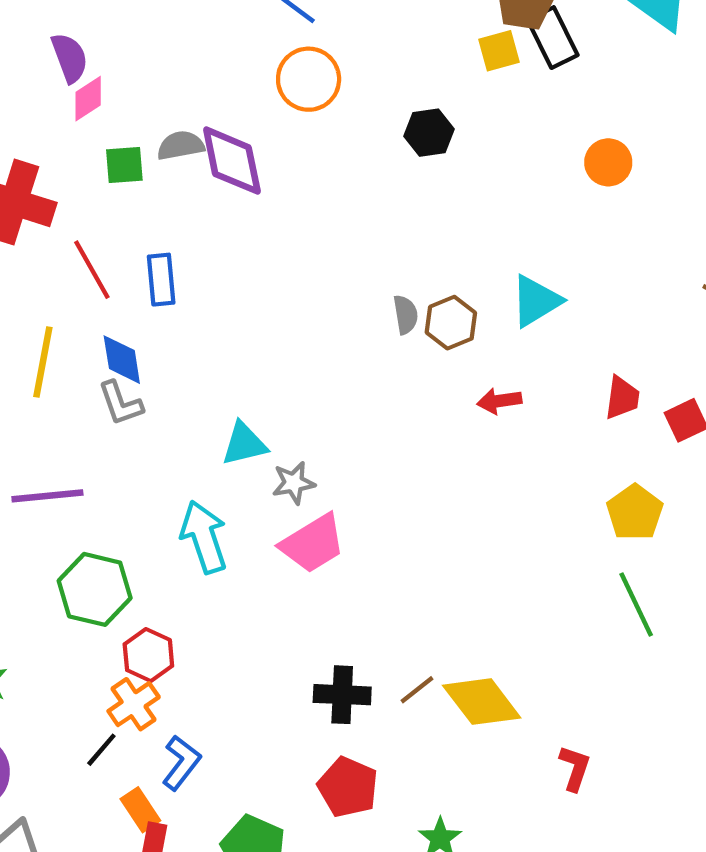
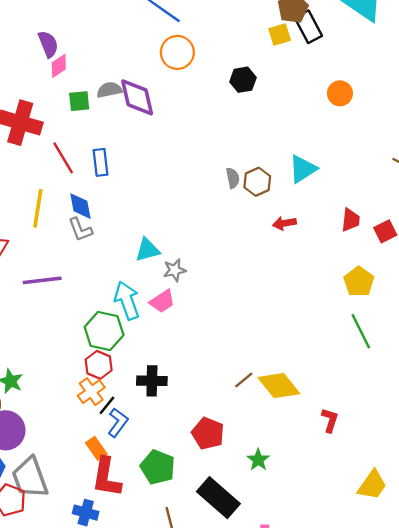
pink trapezoid: (313, 543) -> (162, 301), moved, size x0.7
green hexagon: (95, 589) -> (104, 331), moved
black cross: (342, 695) -> (152, 381), moved
black line: (101, 750) -> (107, 405), moved

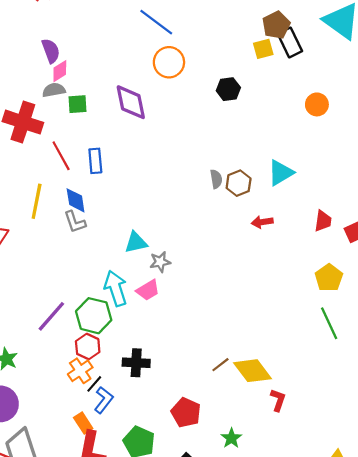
gray semicircle: (109, 90) -> (54, 90), moved
purple line: (42, 280) -> (51, 316), moved, turned -44
red L-shape: (330, 420) -> (278, 400), moved

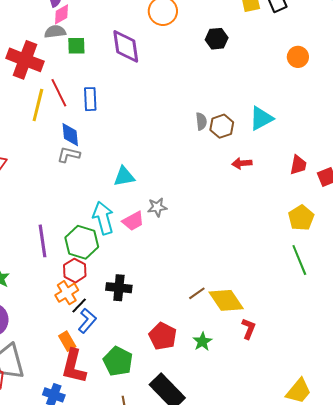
yellow line: (37, 201) -> (38, 105), moved
gray L-shape: (75, 222) -> (69, 155), turned 120
gray star: (160, 262) -> (157, 207), moved
purple line: (51, 316) -> (43, 241), turned -52
green star: (231, 438) -> (202, 342), moved

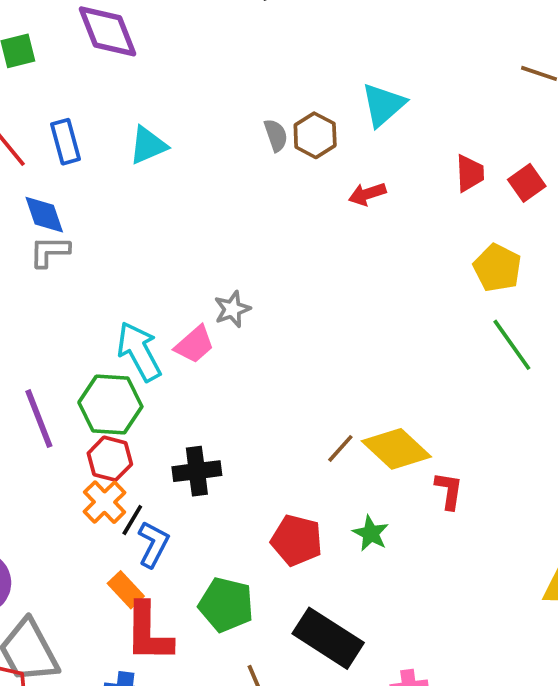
cyan triangle: (124, 176) -> (148, 145), moved

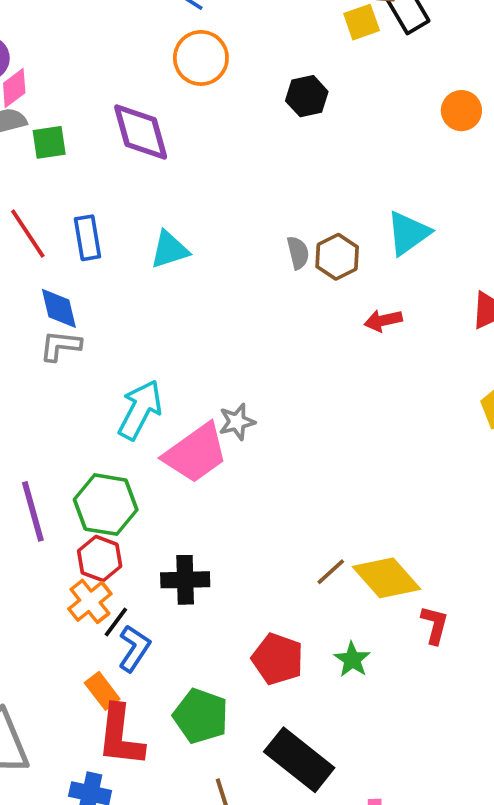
pink trapezoid: (194, 344) -> (196, 453), size x1.6
cyan arrow: (139, 351) -> (140, 410), moved, turned 50

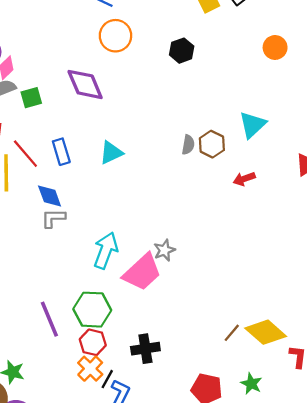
gray semicircle: (298, 253) -> (188, 145), turned 30

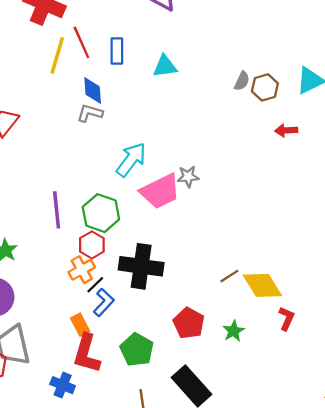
black cross: (145, 349) -> (141, 266), size x1.5

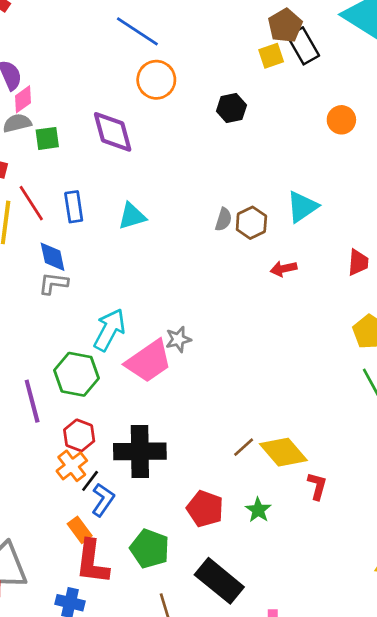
green hexagon: (101, 213) -> (77, 374), moved

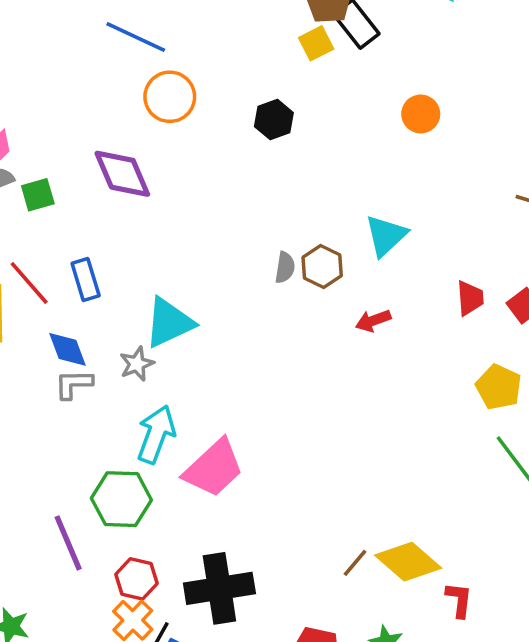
cyan triangle: (132, 216) -> (169, 323), moved, size x1.4
gray star: (178, 339) -> (137, 364), moved

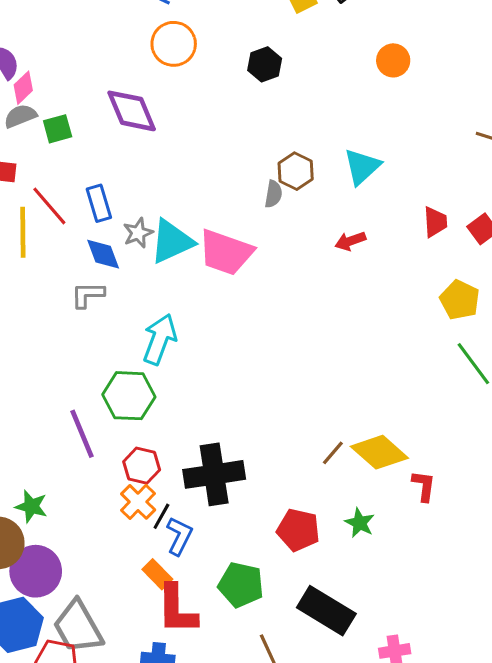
brown hexagon: (322, 266) -> (296, 171), moved
blue diamond: (67, 349) -> (103, 254), moved
gray star: (137, 364) -> (138, 233), moved
pink trapezoid: (214, 468) -> (226, 252), moved, turned 62

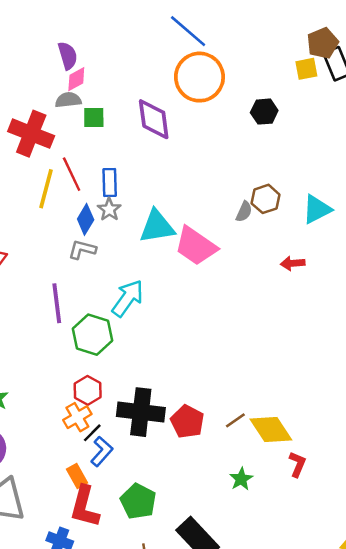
orange circle: (174, 44) -> (199, 77), size x1.4
gray star: (138, 233) -> (109, 209), moved, turned -30
blue diamond: (103, 254) -> (86, 219), moved, turned 36
purple line: (82, 434) -> (57, 303), moved
red pentagon: (298, 530) -> (187, 422), moved

